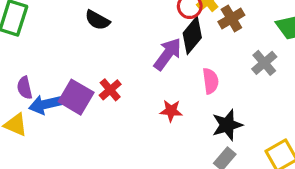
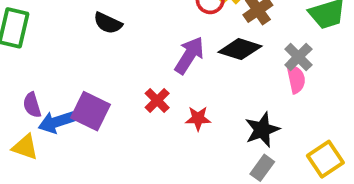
black diamond: (192, 35) -> (240, 49), moved, turned 72
pink semicircle: (211, 81) -> (296, 79), moved
red cross: (110, 90) -> (157, 100), moved

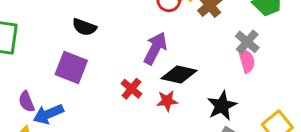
black diamond: (240, 49) -> (179, 74), moved
purple square: (90, 111) -> (71, 68), moved

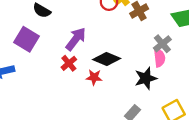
purple arrow: (155, 48) -> (76, 39), moved
black star: (222, 106) -> (146, 78), moved

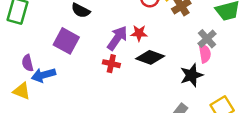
red cross: (69, 63) -> (111, 64), turned -35
red star: (94, 77) -> (139, 33), moved

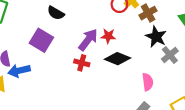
gray cross: (207, 39) -> (170, 55), moved
pink semicircle: (205, 53) -> (148, 82), moved
black star: (192, 75) -> (156, 37), moved, turned -30

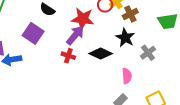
red star: (108, 36) -> (83, 19), moved, size x1.6
black star: (156, 37) -> (125, 38), moved

